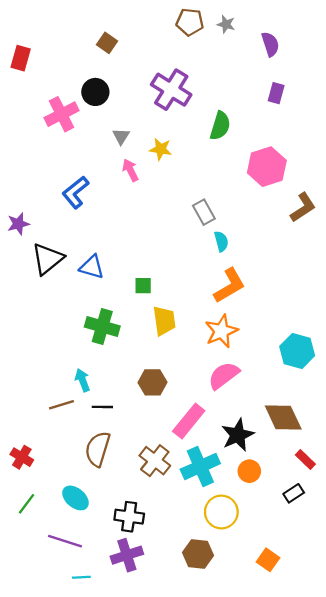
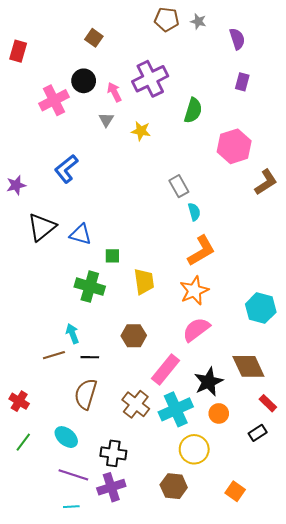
purple cross: (171, 90) -> (150, 79), turned 32
pink arrow: (130, 170) -> (114, 92), moved
purple star: (18, 224) -> (16, 185), moved
green square: (143, 286) -> (112, 256), moved
purple line: (65, 541) -> (73, 475), moved

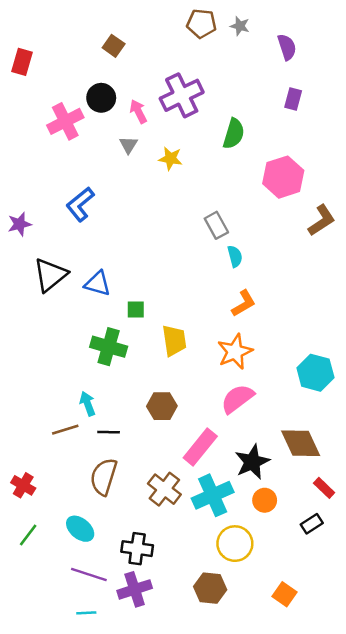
orange L-shape: (201, 251) -> (244, 303), size x0.7

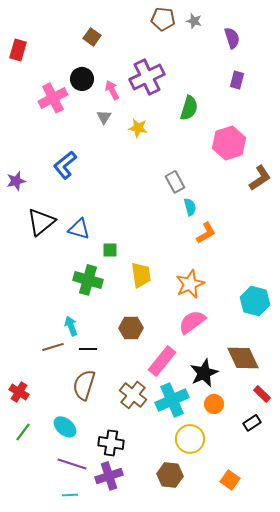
orange L-shape: (244, 303) -> (206, 233), moved

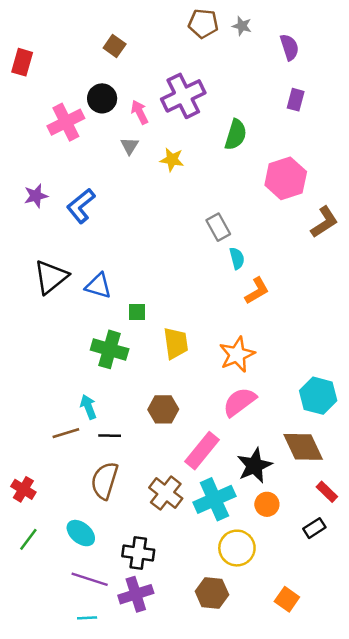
purple star: (16, 181) -> (36, 196), moved
cyan hexagon: (255, 301) -> (318, 396), moved

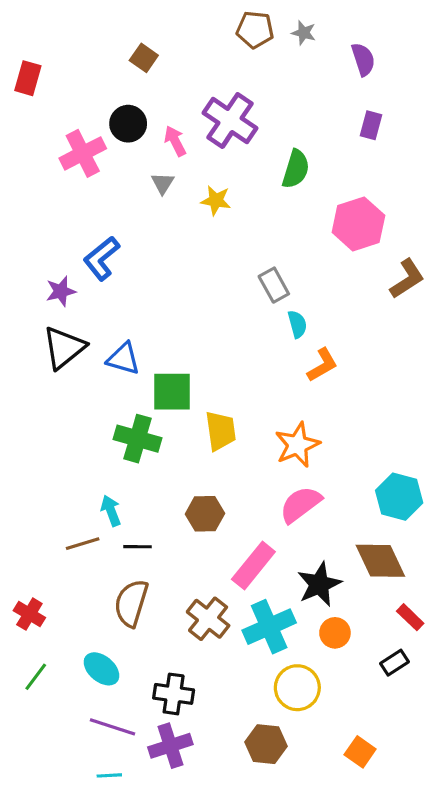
purple cross: (183, 96) -> (230, 121), turned -30
purple star: (36, 196) -> (61, 291), moved
green square: (137, 312) -> (172, 392), size x1.8

